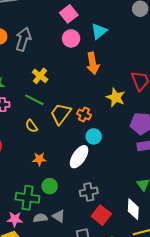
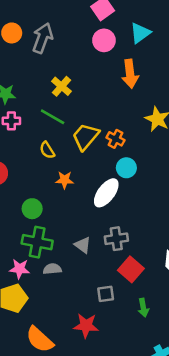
orange star: (39, 159) -> (65, 180), moved
green circle: (50, 186) -> (32, 209), moved
gray triangle: (59, 216) -> (83, 245), moved

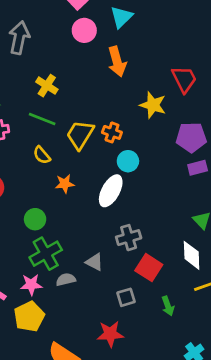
green cross: (37, 242) -> (46, 254), turned -32
gray triangle: (83, 245) -> (94, 262), moved

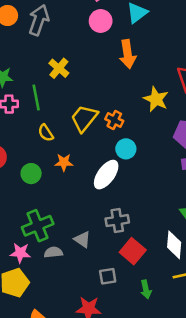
green line: (42, 119) -> (36, 98), moved, turned 50
green circle: (35, 219) -> (31, 174), moved

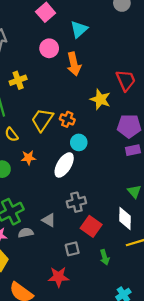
pink circle: (101, 21) -> (49, 48), moved
yellow cross: (59, 68) -> (18, 80), turned 35

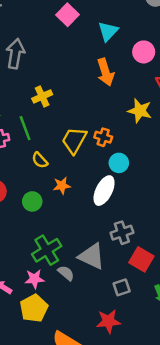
pink circle: (49, 48) -> (144, 52), moved
gray triangle: (49, 220) -> (92, 256), size x1.6
gray semicircle: (26, 233) -> (66, 273), turned 56

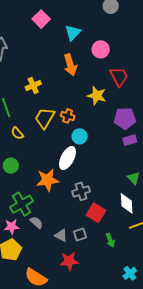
yellow cross: (42, 96) -> (33, 85), moved
orange star: (62, 186) -> (47, 180), moved, size x1.6
gray triangle: (92, 256) -> (61, 235), moved, size x0.6

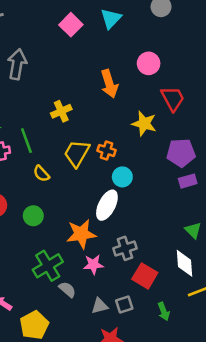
cyan triangle: (73, 33) -> (111, 19), moved
pink star: (12, 227) -> (93, 265), moved
gray triangle: (61, 235) -> (100, 306), turned -40

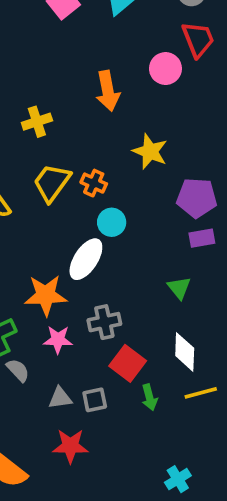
red trapezoid: (173, 99) -> (198, 39), moved
green triangle: (193, 230) -> (179, 288), moved
green arrow: (164, 311) -> (149, 397), moved

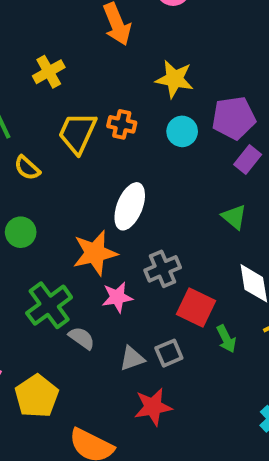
cyan circle: (112, 222) -> (182, 131), moved
purple rectangle: (202, 238) -> (248, 159), turned -30

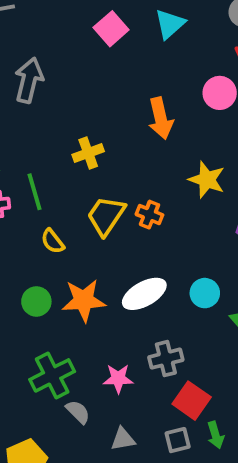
cyan circle: (182, 131) -> (205, 293), moved
white ellipse: (130, 206) -> (144, 294), turned 30
orange star: (95, 253) -> (84, 300), moved
gray square: (169, 353) -> (178, 440), moved

